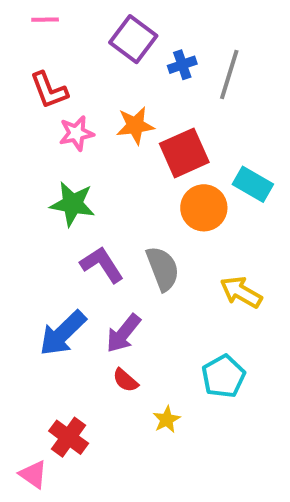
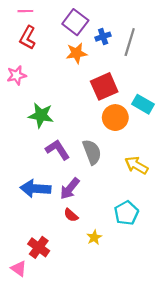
red L-shape: (49, 90) -> (28, 38), moved, turned 50
orange star: (135, 125) -> (76, 53), moved
pink star: (76, 133) -> (17, 75), moved
blue arrow: (63, 333) -> (35, 189), turned 48

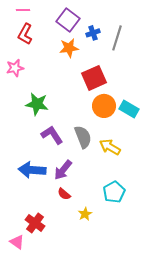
cyan rectangle: (143, 104) -> (129, 109), moved
yellow arrow: (136, 165) -> (110, 147), moved

